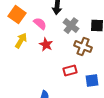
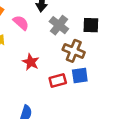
red star: (46, 45) -> (31, 62), moved
blue square: (92, 81) -> (80, 76), moved

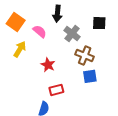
black square: (91, 25) -> (99, 23), moved
red rectangle: (58, 80) -> (56, 90), moved

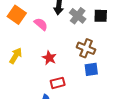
gray cross: (72, 34) -> (78, 16), moved
yellow arrow: (20, 49) -> (16, 56), moved

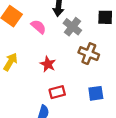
gray cross: (78, 16) -> (72, 27), moved
blue square: (91, 69) -> (96, 93), moved

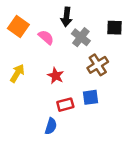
brown cross: (89, 54) -> (98, 65), turned 36
blue square: (96, 93) -> (90, 97), moved

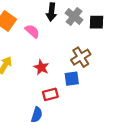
gray cross: (81, 37) -> (74, 16), moved
blue square: (90, 97) -> (72, 79), moved

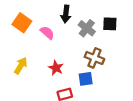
gray cross: (74, 16) -> (87, 28), moved
brown cross: (81, 57) -> (94, 58), turned -36

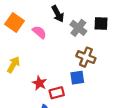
black arrow: (66, 14) -> (58, 14), turned -35
red star: (56, 68) -> (39, 83), moved

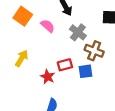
gray cross: (78, 28) -> (78, 32), moved
red rectangle: (57, 93) -> (65, 65), moved

